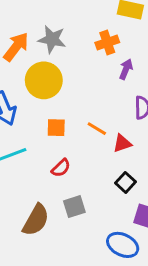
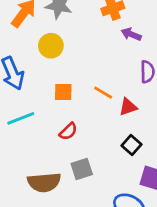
purple arrow: (126, 69) -> (131, 34), turned -90
yellow circle: (44, 80) -> (51, 46), size x0.7
brown semicircle: (36, 220) -> (44, 182), turned 56

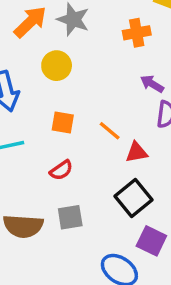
purple arrow: (131, 34) -> (152, 84), moved
black square: (132, 145) -> (134, 198), size x1.5

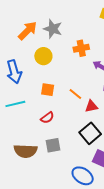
orange cross: (137, 33) -> (81, 48), moved

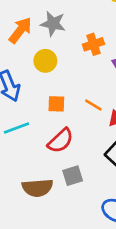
red semicircle: (47, 118) -> (61, 141), size x1.5

